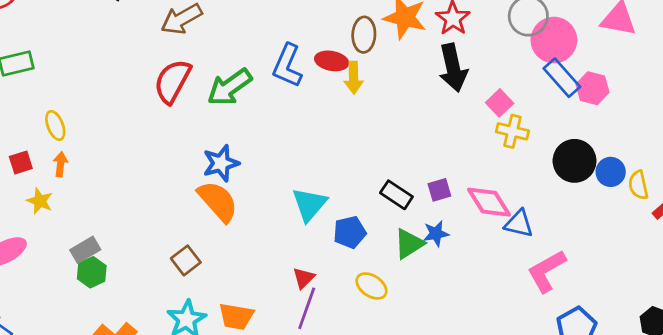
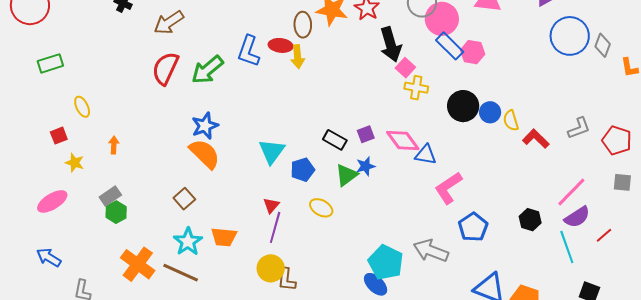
black arrow: (453, 68) -> (391, 44), moved
orange arrow: (60, 164) -> (114, 145), moved

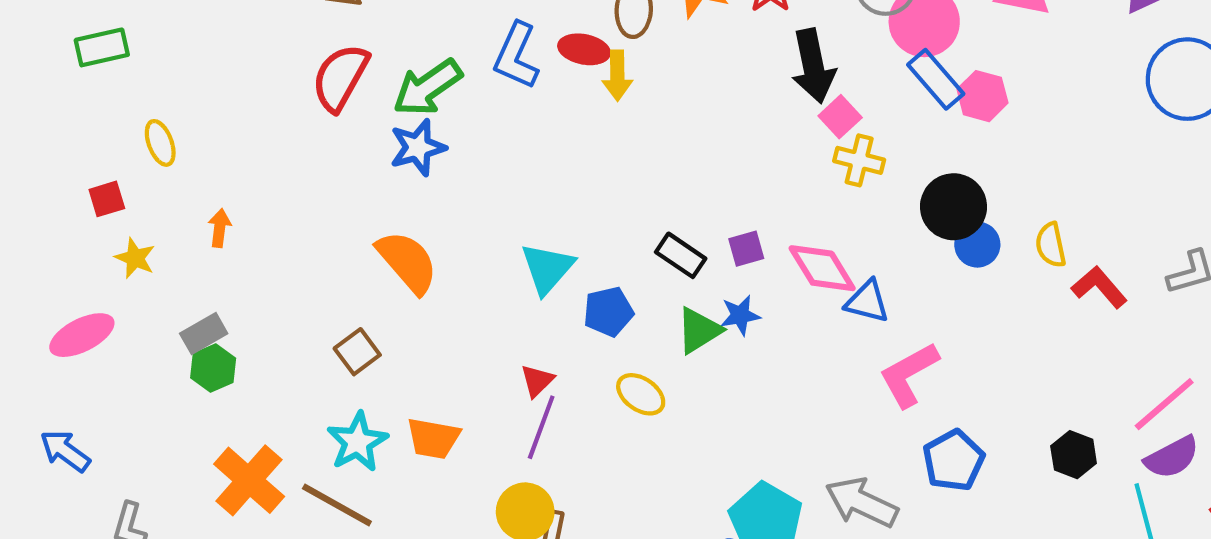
blue circle: (490, 112) -> (977, 245), moved
blue star: (205, 126) -> (418, 147), moved

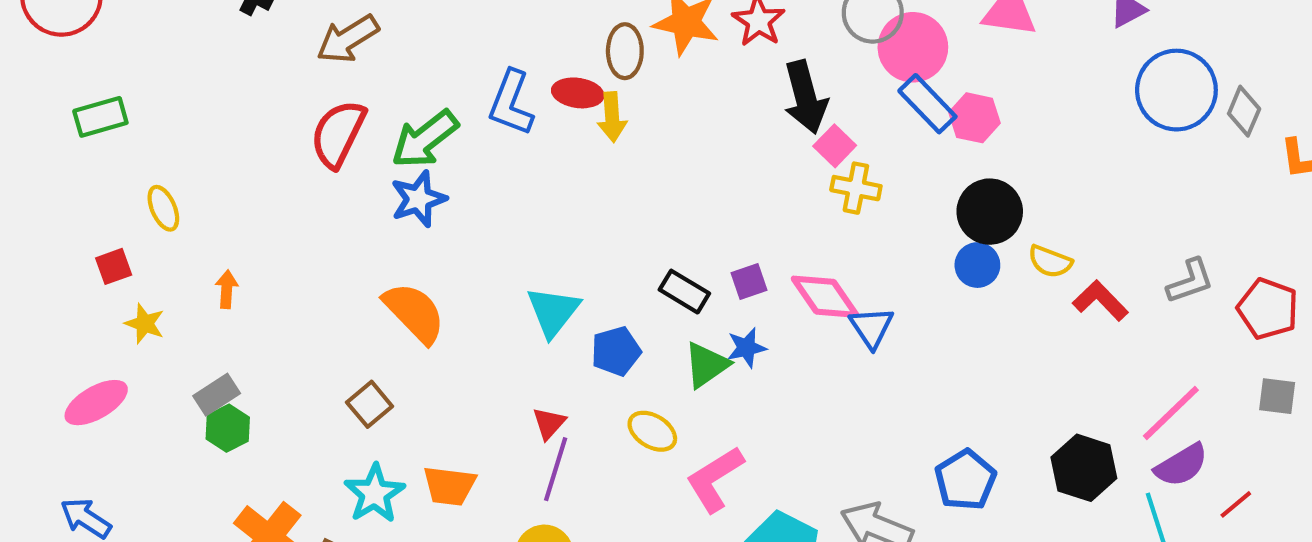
black circle: (954, 207) -> (990, 212), moved
yellow semicircle: (1051, 245) -> (1050, 261), turned -54
blue triangle: (867, 302) -> (872, 327), turned 45
pink L-shape: (909, 375) -> (715, 479), moved
black hexagon: (1074, 455) -> (1084, 468), size x1.4

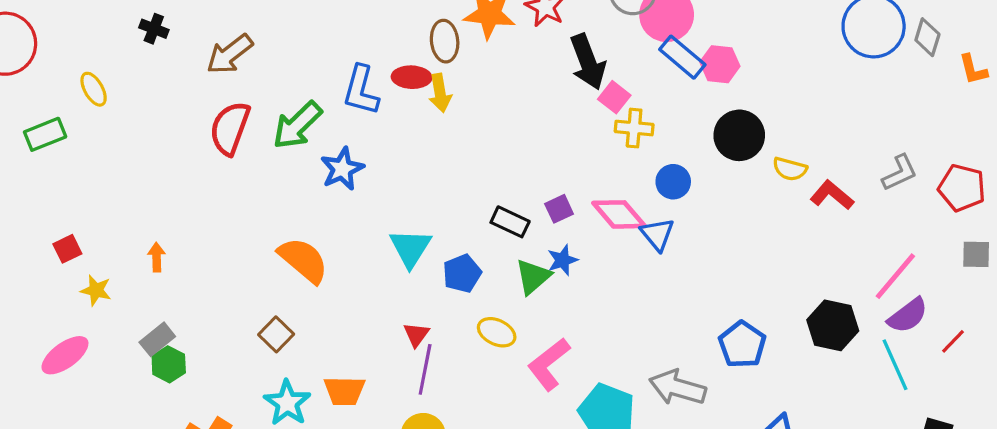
blue star: (418, 199) -> (342, 169), moved
yellow ellipse: (163, 208) -> (94, 89), moved
blue circle: (977, 265) -> (673, 182), moved

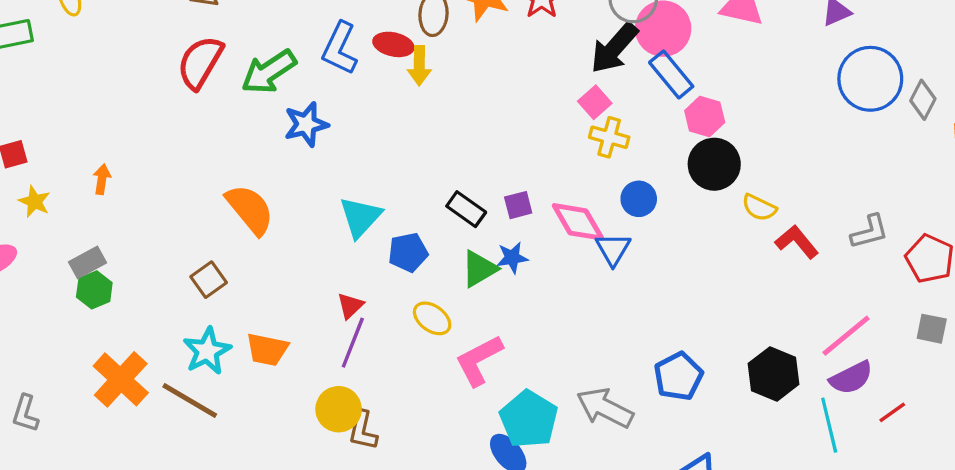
black arrow: (588, 62) -> (614, 48), moved, turned 52
pink hexagon: (720, 64) -> (705, 117), moved

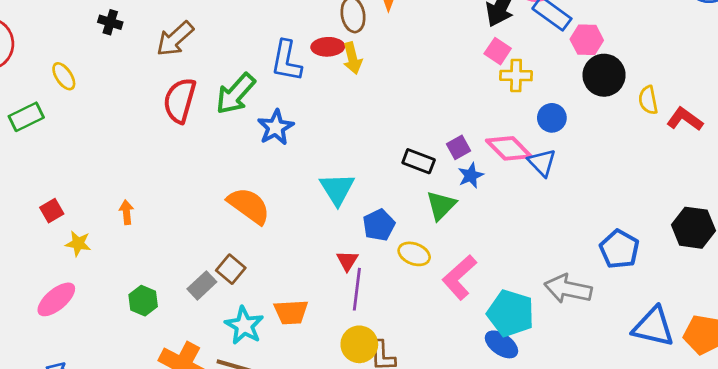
yellow semicircle: (759, 208) -> (648, 100), turned 68
blue pentagon: (408, 252) -> (379, 225), moved
blue star: (512, 258) -> (471, 175), moved
gray rectangle: (87, 262) -> (202, 285), moved

